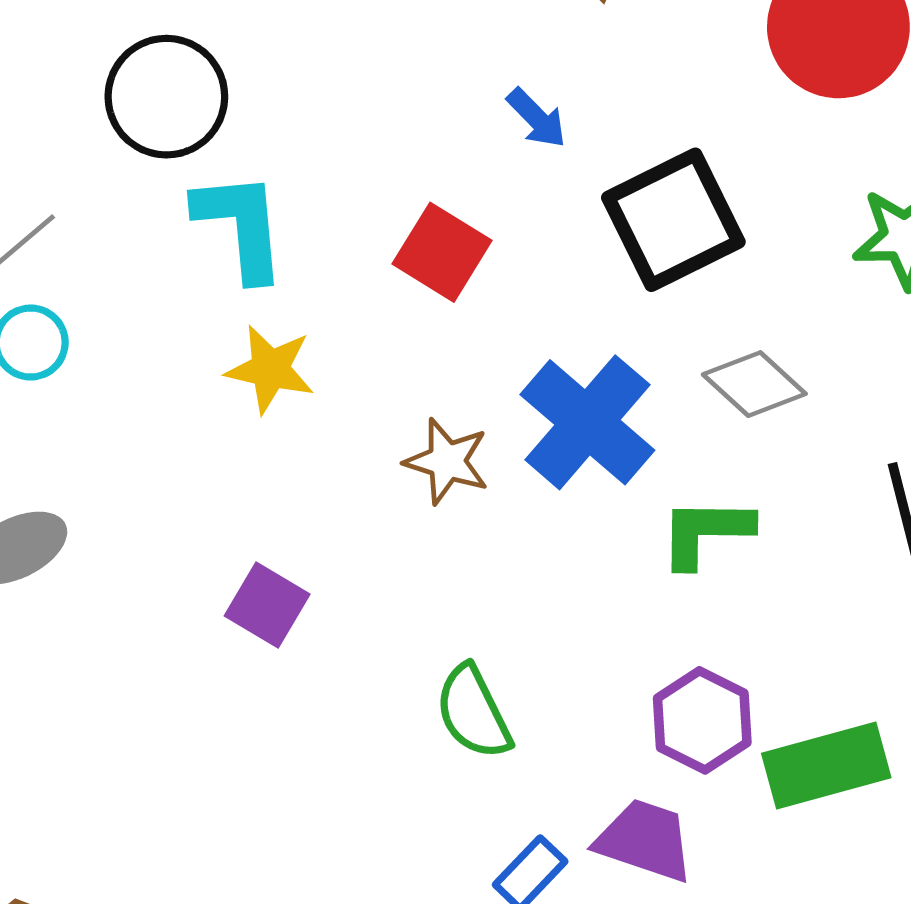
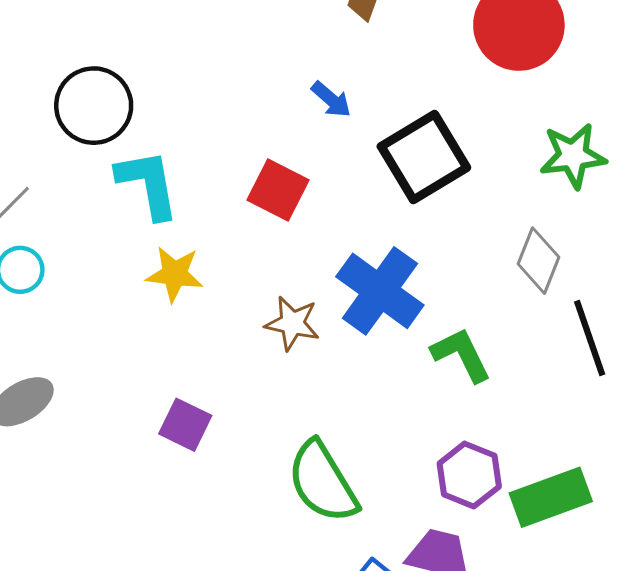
gray diamond: (754, 384) -> (539, 261), moved, turned 74
green L-shape: (706, 532) -> (461, 355), turned 68
green semicircle: (473, 712) -> (323, 482), size x1.4

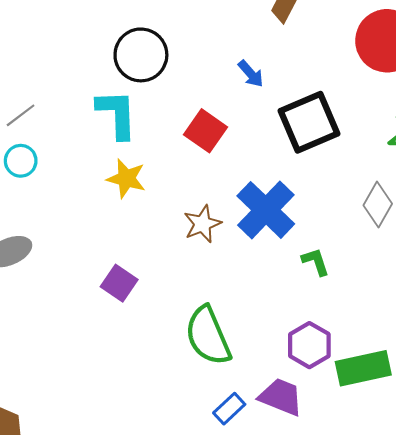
black circle: (94, 106) -> (141, 55), moved
brown star: (292, 323) -> (202, 224), turned 30
green L-shape: (461, 355) -> (316, 262), size x0.7

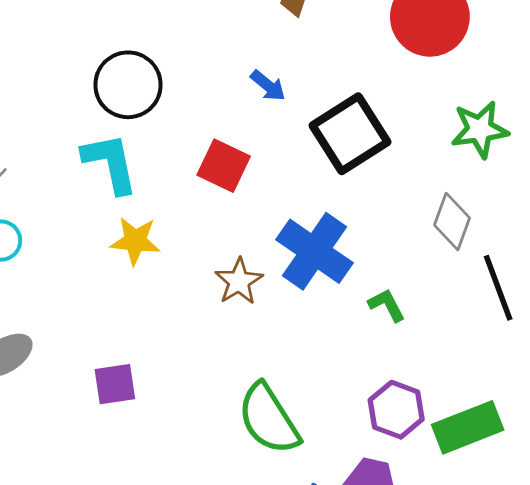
purple square: (119, 283) -> (115, 384), moved, turned -33

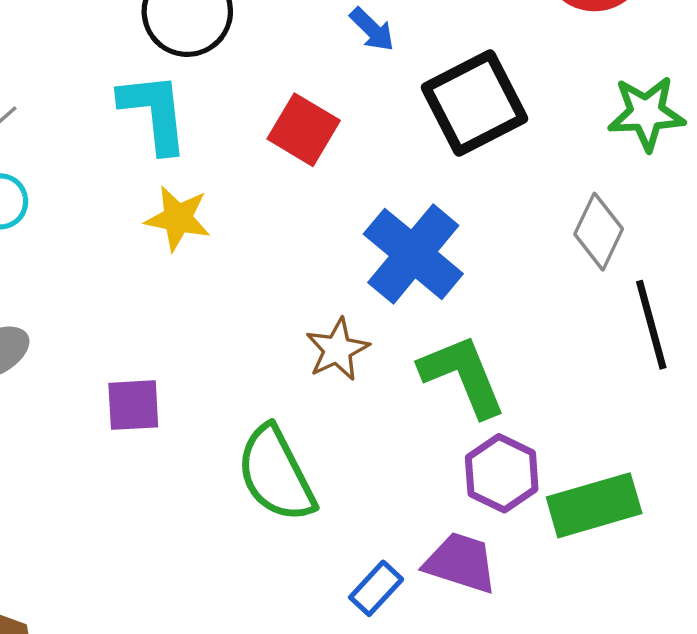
brown star: (239, 281) -> (337, 350), moved
green L-shape: (387, 305) -> (463, 376), moved, size x1.8
green semicircle: (269, 419) -> (276, 474), moved

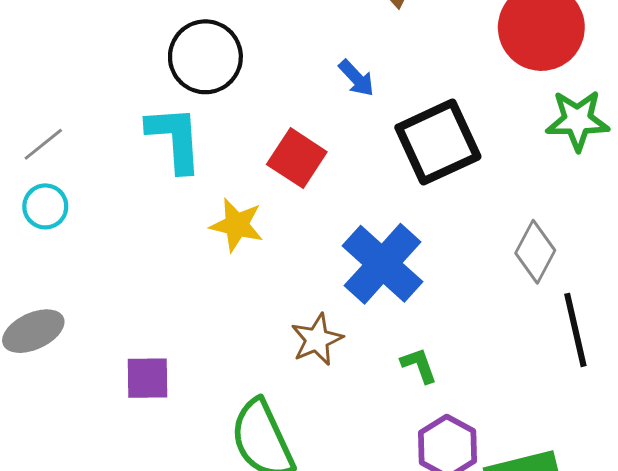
green star: (646, 113) -> (577, 120), moved
yellow star: (178, 218) -> (237, 225), moved
green L-shape: (463, 376) -> (419, 365), size x0.5

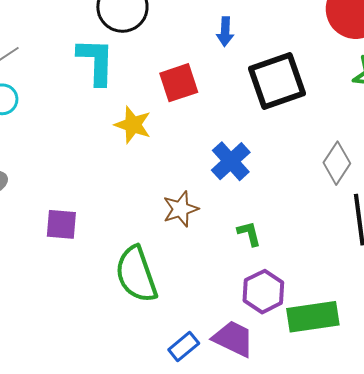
blue arrow: (356, 78) -> (225, 32), turned 40
red square: (297, 158) -> (179, 83), turned 33
blue cross: (382, 264) -> (231, 161), size x0.7

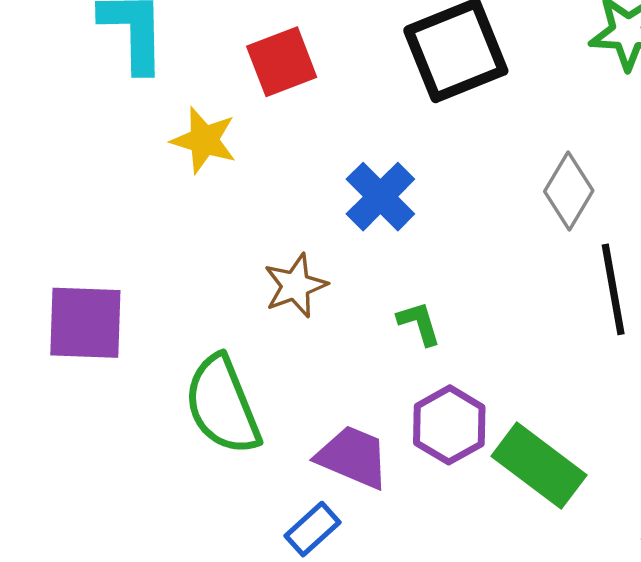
purple square: (61, 224) -> (85, 323), size x1.4
green rectangle: (313, 317) -> (539, 466), turned 48
purple trapezoid: (233, 339) -> (353, 457), moved

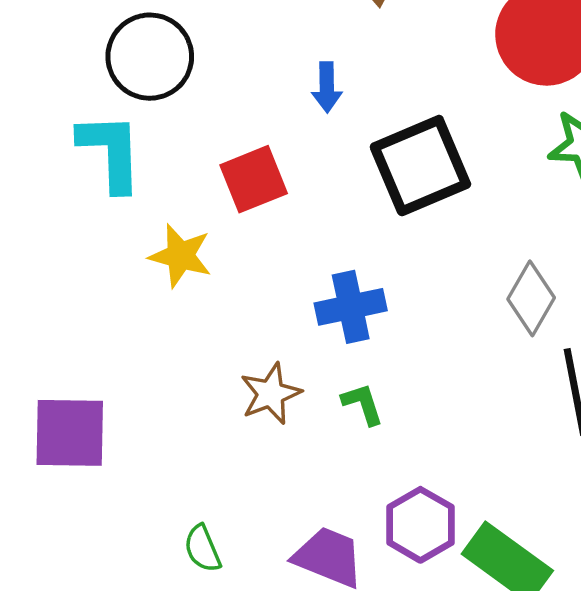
blue cross: (380, 197) -> (351, 307), turned 34
green L-shape: (419, 323) -> (363, 404), moved
green semicircle: (222, 405) -> (203, 549), moved, size x0.5

